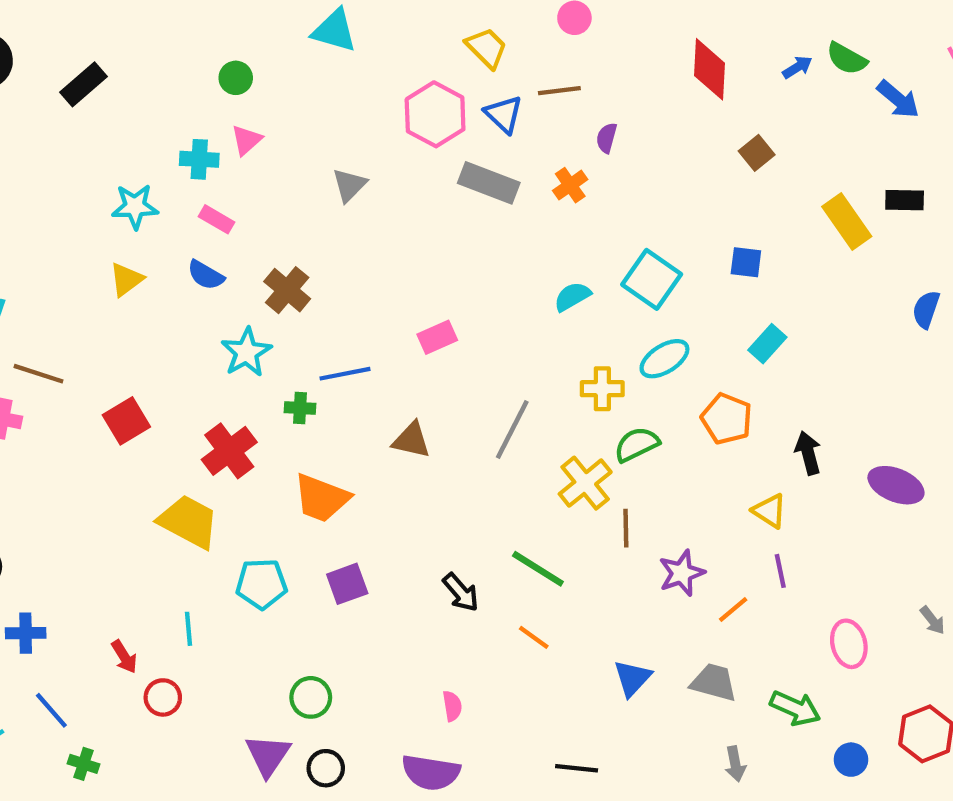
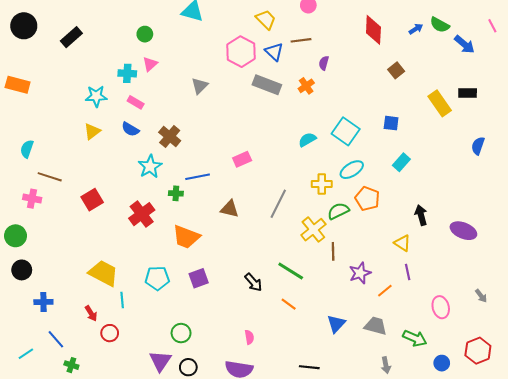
orange pentagon: (727, 419) -> (367, 199), moved
yellow trapezoid: (189, 522) -> (103, 273), moved

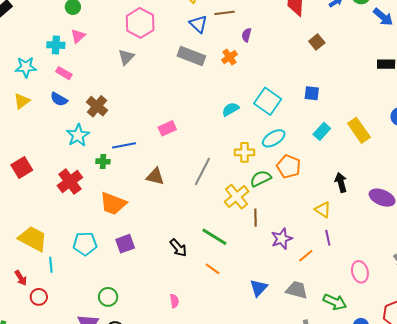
pink hexagon: (241, 52) -> (140, 23), moved
yellow rectangle: (440, 103) -> (359, 130), moved

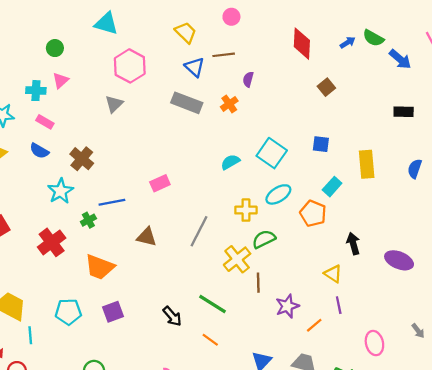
yellow rectangle: (359, 130) -> (367, 164), moved, turned 30
green cross: (103, 161) -> (88, 220), turned -32
orange pentagon: (289, 166) -> (313, 213), moved

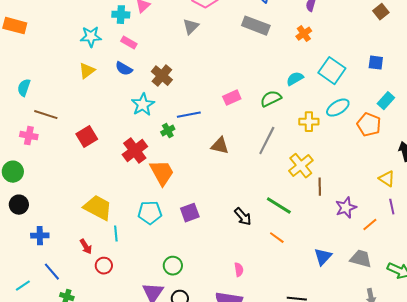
orange cross: (229, 104) -> (304, 34), moved
green semicircle: (264, 239) -> (271, 99), moved
orange trapezoid: (100, 267) -> (162, 173), moved, turned -140

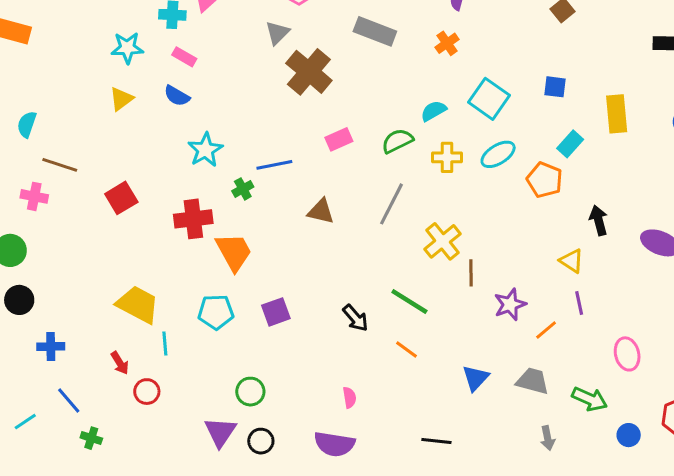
brown cross: (162, 76) -> (309, 72), moved, size x1.4
yellow cross: (309, 122) -> (447, 157), moved
red cross: (135, 151) -> (193, 219), turned 30

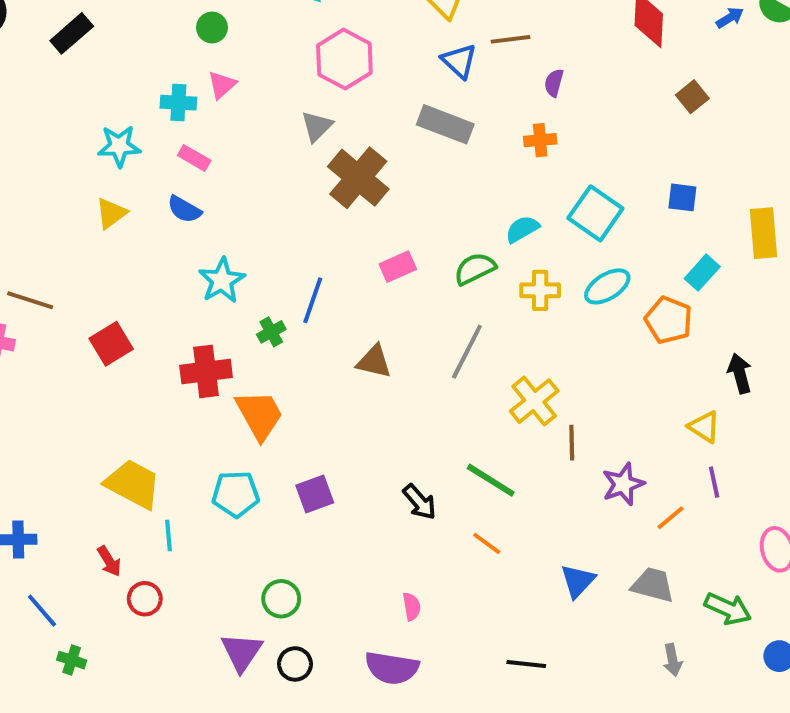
orange cross: (447, 43) -> (540, 140), turned 30
blue line: (274, 165) -> (313, 300), turned -60

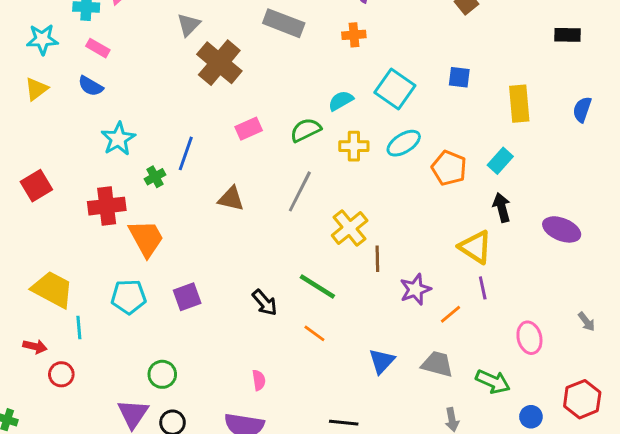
cyan rectangle: (702, 273) -> (500, 161), moved
yellow triangle: (704, 427) -> (475, 247), size x1.4
red arrow: (109, 561) -> (35, 347), turned -45

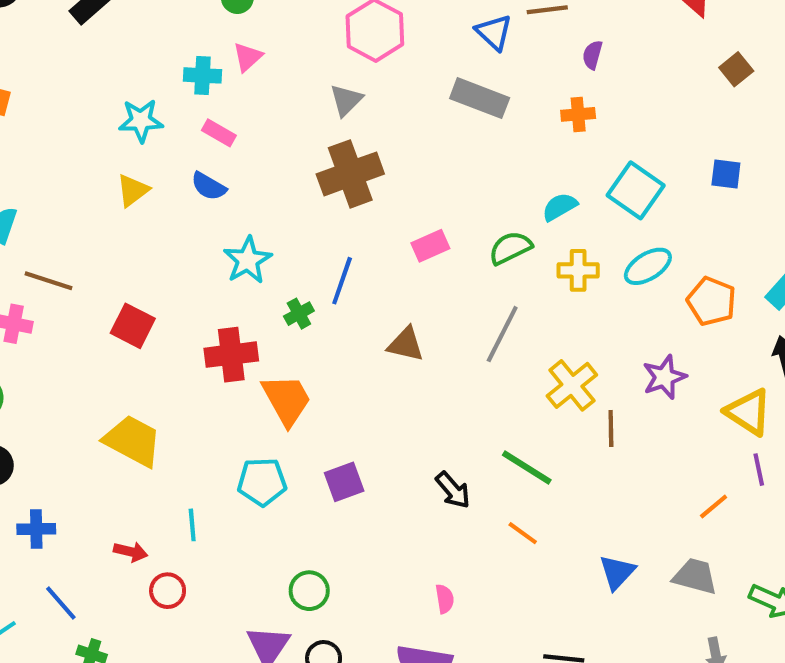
brown cross: (219, 63) -> (350, 174), moved, turned 30
red square: (36, 186) -> (133, 326), turned -32
yellow trapezoid: (53, 289) -> (133, 441), moved
purple star: (415, 289) -> (664, 377), moved

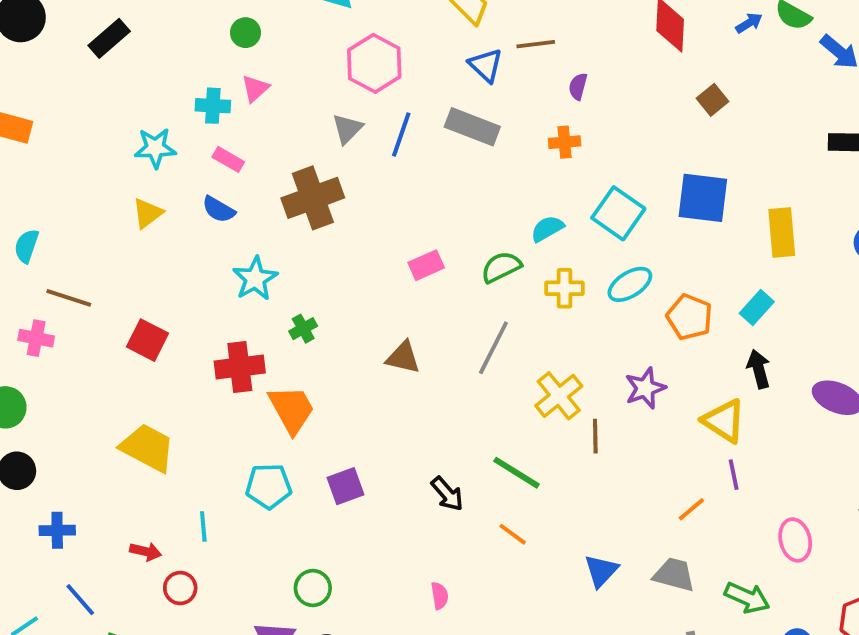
brown cross: (350, 174) -> (313, 198), moved
blue square: (726, 174) -> (703, 198), size x1.8
blue line: (342, 281) -> (401, 134), moved

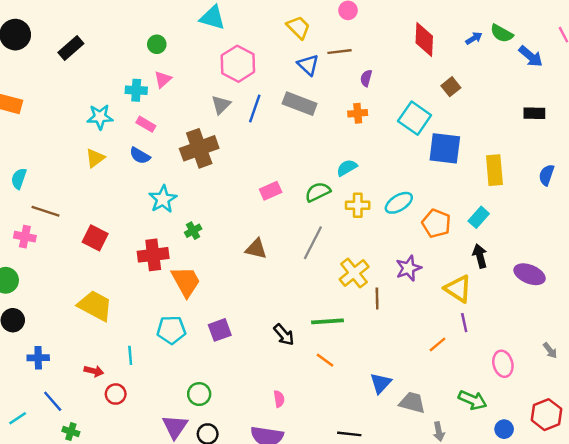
cyan square: (618, 213) -> (415, 118), moved
green line: (516, 473) -> (327, 321), turned -36
gray trapezoid: (674, 575) -> (412, 403), moved

